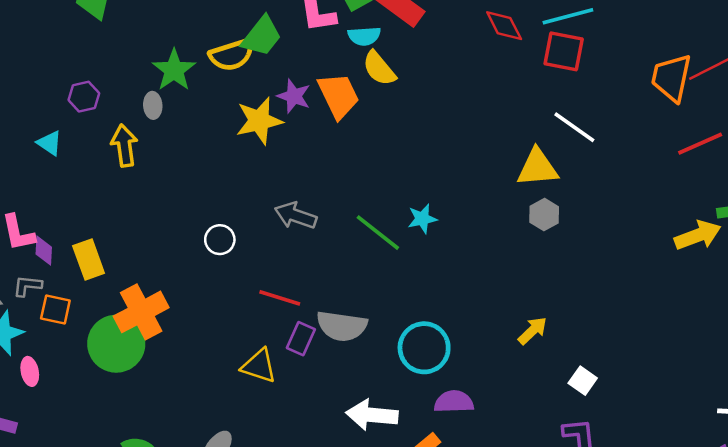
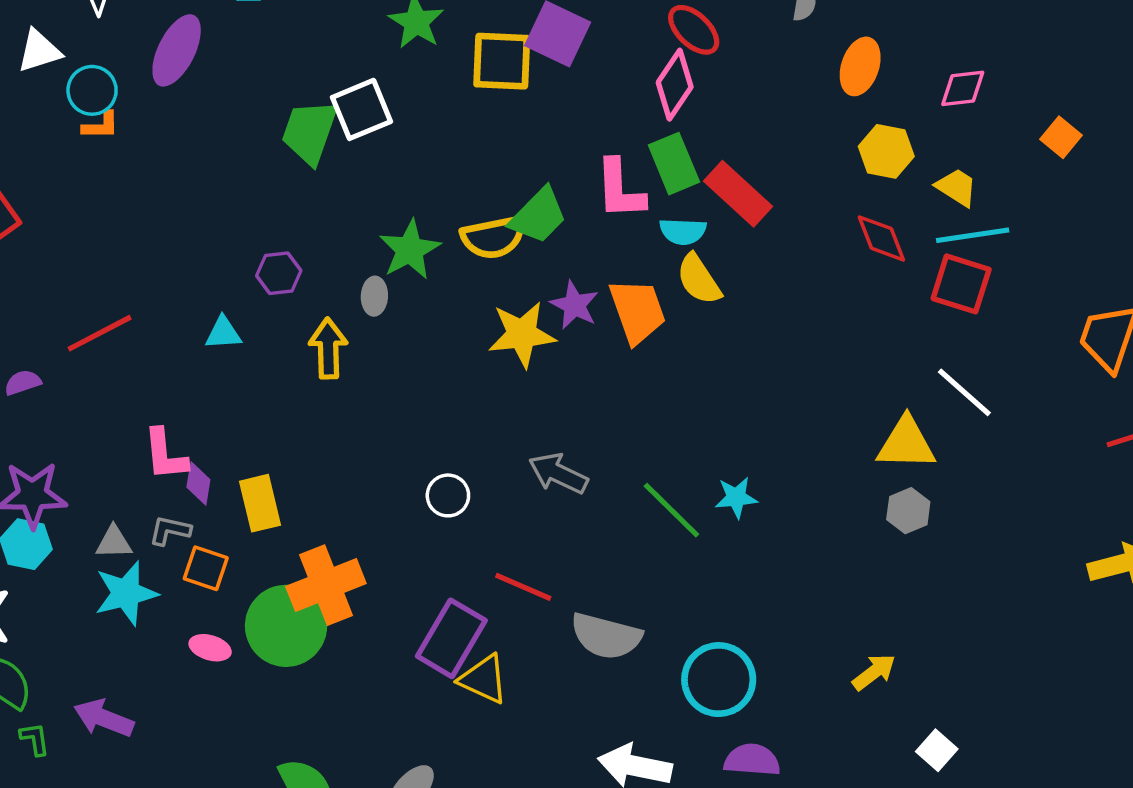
cyan triangle: (49, 143) -> (223, 333), turned -44
purple rectangle: (301, 339) -> (451, 638), moved, size x1.6
pink ellipse: (30, 371) -> (210, 648), moved, turned -68

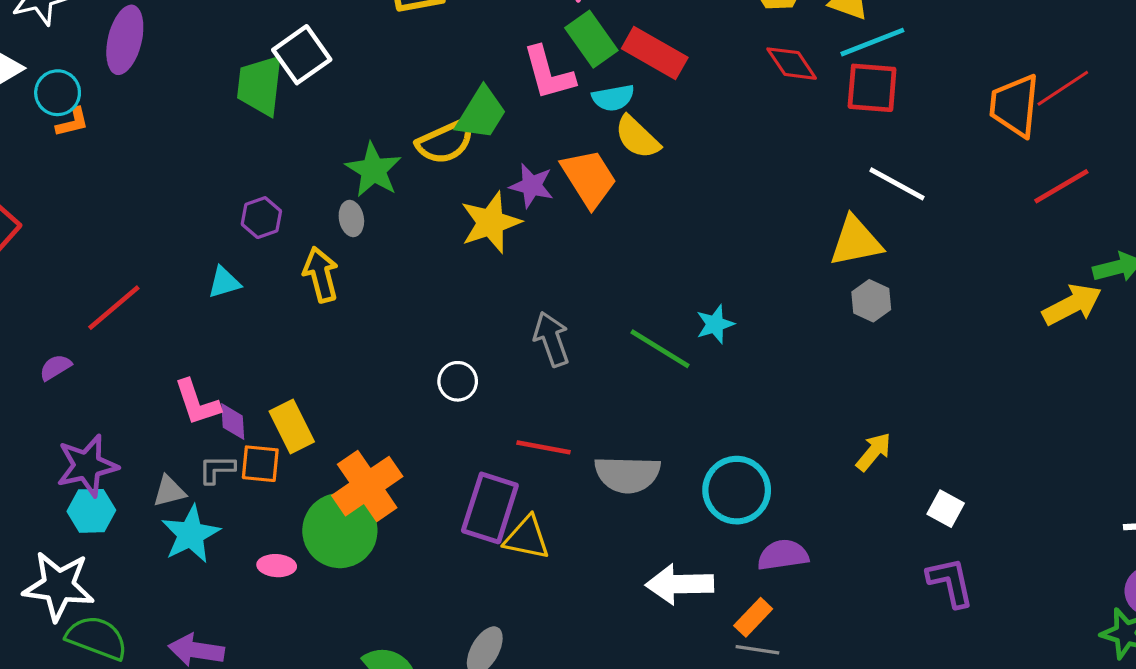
gray arrow: (558, 473) -> (552, 339), turned 58
orange square: (206, 568) -> (260, 464), moved

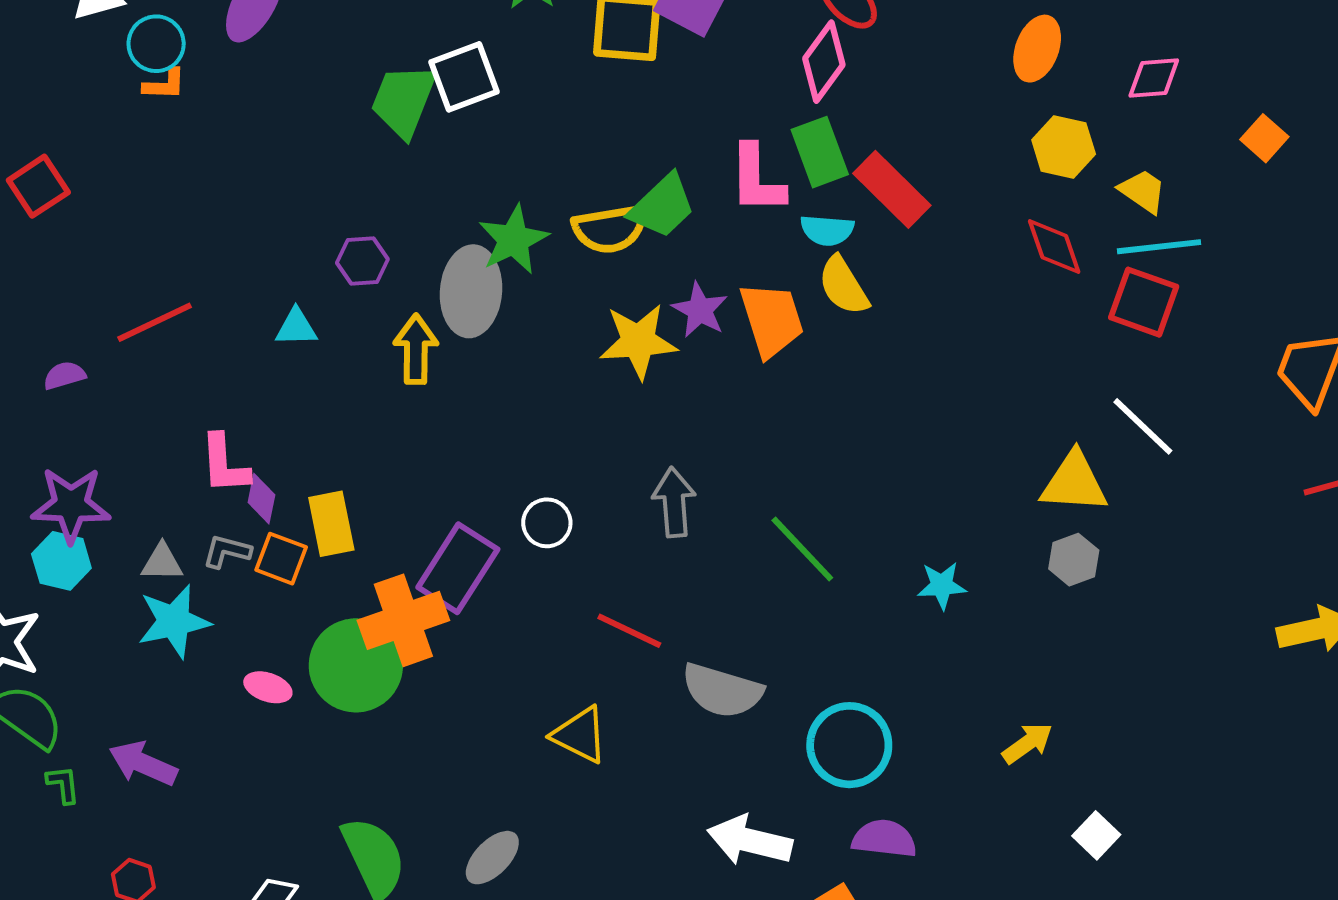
gray ellipse: (351, 219) -> (471, 291), size x2.0
cyan star: (715, 324) -> (942, 585), moved
purple rectangle: (490, 508) -> (458, 568), moved

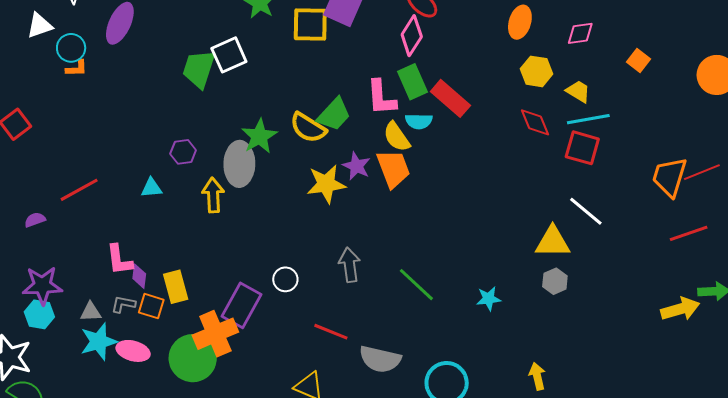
yellow semicircle: (610, 229) -> (308, 128), turned 45
yellow semicircle: (843, 286) -> (397, 137), moved
pink ellipse: (268, 687) -> (133, 351), moved, size x1.4
yellow arrow: (1027, 743) -> (537, 376), turned -64

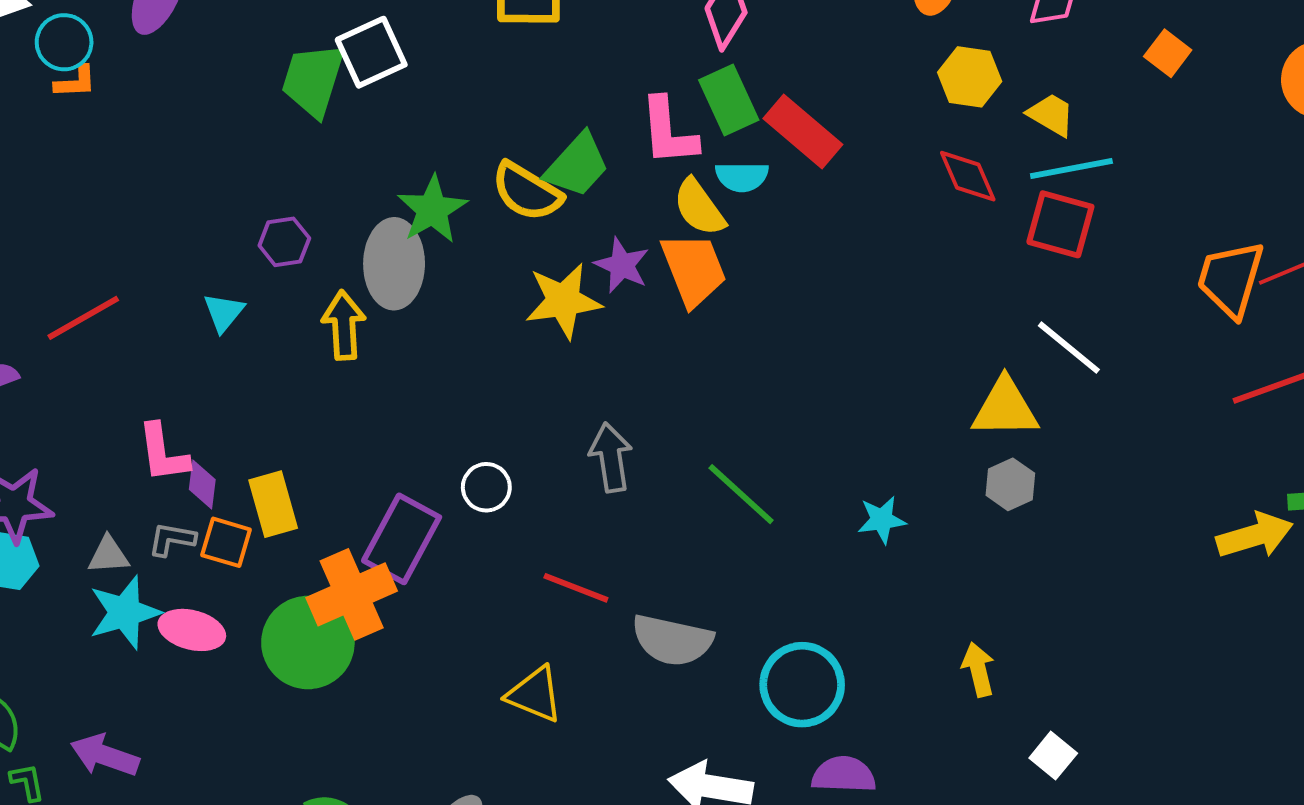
cyan triangle: (151, 188) -> (224, 312), turned -45

